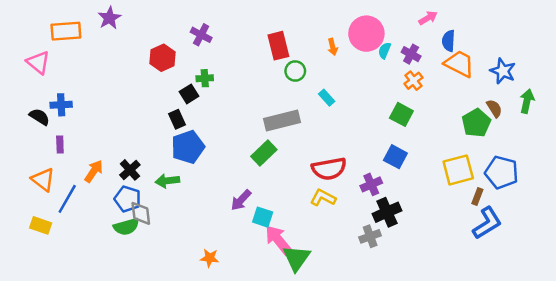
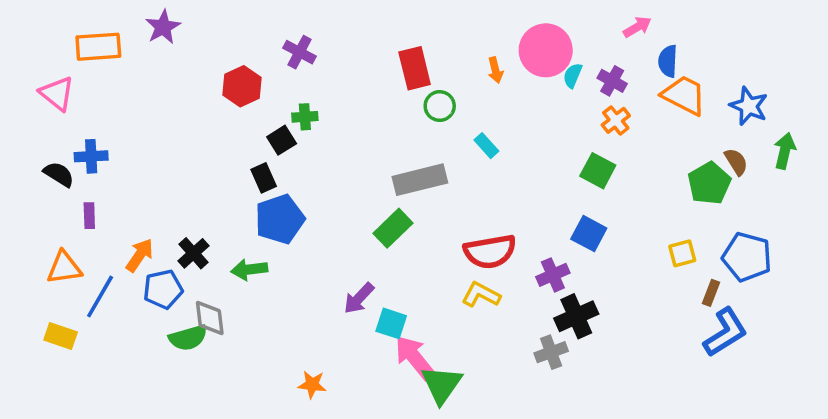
yellow square: (458, 170) -> (682, 253), size x0.6
orange triangle: (43, 180) -> (64, 268), turned -45
blue pentagon: (128, 199) -> (163, 289), moved, turned -30

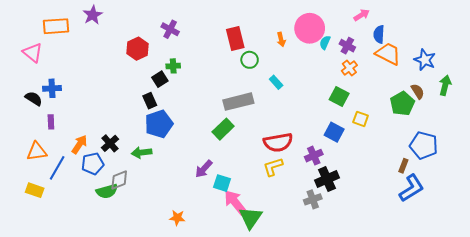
yellow square: (682, 253) -> (361, 119), moved, turned 35
yellow L-shape: (481, 295) -> (273, 167), turned -45
gray diamond: (210, 318) -> (119, 180), turned 75

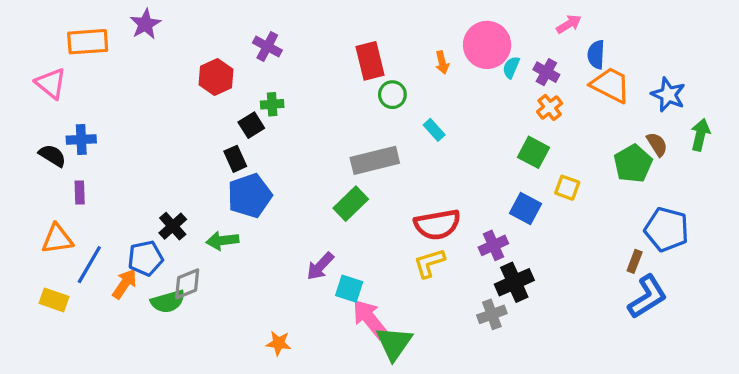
orange arrow: (79, 144) -> (125, 284), moved

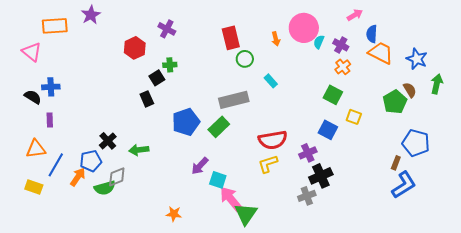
blue pentagon: (250, 196) -> (186, 122), moved

